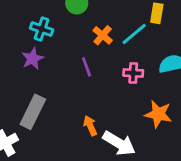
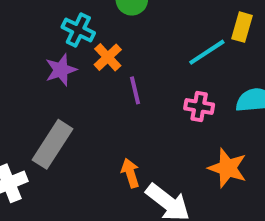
orange cross: (103, 35) -> (108, 57), moved

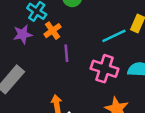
pink cross: (199, 107) -> (104, 69), size x1.5

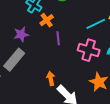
purple star: (23, 34) -> (21, 34), moved

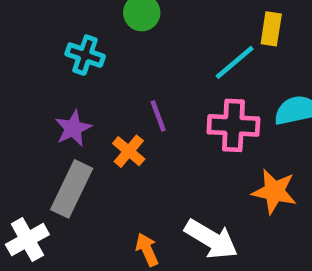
orange cross: (47, 20) -> (129, 151), moved
orange arrow: (51, 79) -> (147, 250), moved

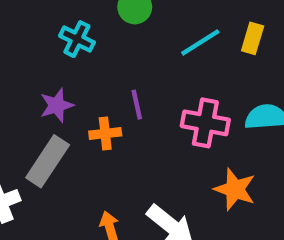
cyan line: (235, 62) -> (200, 42), moved
orange cross: (129, 151) -> (105, 133), turned 36

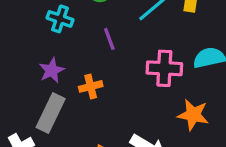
purple line: (137, 105) -> (109, 39), moved

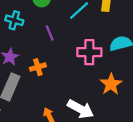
orange star: (193, 115) -> (111, 84), turned 30

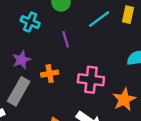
pink cross: (89, 52) -> (91, 80), moved

